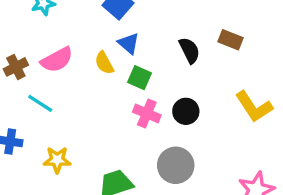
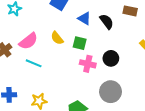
blue triangle: (129, 43) -> (84, 19), moved
cyan line: (40, 103) -> (34, 63), moved

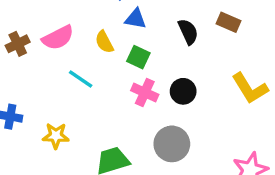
blue triangle: (84, 19) -> (136, 19), moved, turned -32
cyan line: (34, 63) -> (81, 79), moved

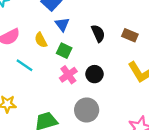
blue triangle: (136, 19) -> (62, 24), turned 42
brown rectangle: (229, 22) -> (130, 35), moved
pink cross: (145, 92) -> (68, 75), turned 30

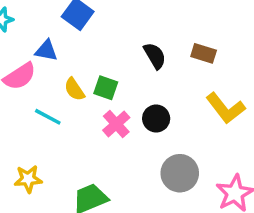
blue triangle: (62, 24) -> (46, 51), moved, turned -35
yellow semicircle: (41, 40) -> (74, 89), moved
gray circle: (87, 110) -> (180, 173), moved

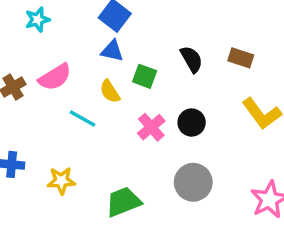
blue triangle: (46, 51) -> (112, 51), moved
green square: (106, 88) -> (145, 76), moved
gray circle: (180, 173) -> (193, 182), moved

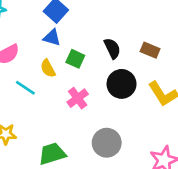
black circle: (192, 123) -> (122, 84), moved, size x1.4

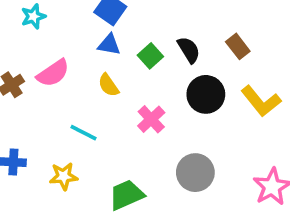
brown rectangle: (150, 50) -> (238, 46), turned 36
green square: (75, 59) -> (150, 56), moved, turned 30
cyan line: (25, 88) -> (84, 133), moved

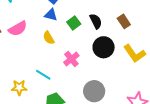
cyan line: (84, 133) -> (43, 75), moved

